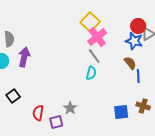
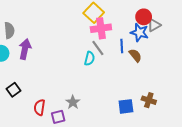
pink cross: (97, 37) -> (101, 28), turned 30
cyan semicircle: (91, 73) -> (89, 59), moved
blue line: (138, 76) -> (122, 46), moved

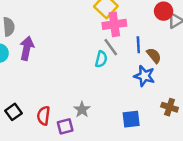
blue star: (139, 32) -> (144, 76), moved
black square: (13, 90) -> (14, 112), moved
blue square: (126, 106) -> (131, 119), moved

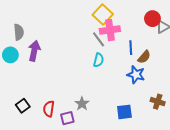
gray line: (111, 47) -> (99, 39), moved
brown semicircle: (154, 56) -> (144, 57), turned 80

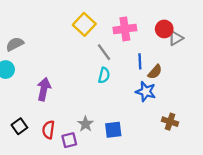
yellow square: (103, 14) -> (84, 24), moved
pink cross: (110, 30) -> (125, 29), moved
gray semicircle: (19, 32) -> (15, 44), turned -112
purple arrow: (34, 51) -> (44, 89), moved
blue square: (124, 112) -> (113, 130), moved

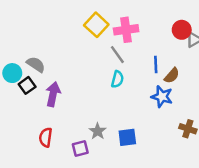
pink cross: (125, 29) -> (126, 30), moved
gray semicircle: (15, 44) -> (36, 64), moved, turned 60
black square: (19, 126) -> (27, 85), moved
red semicircle: (48, 130) -> (46, 137), moved

